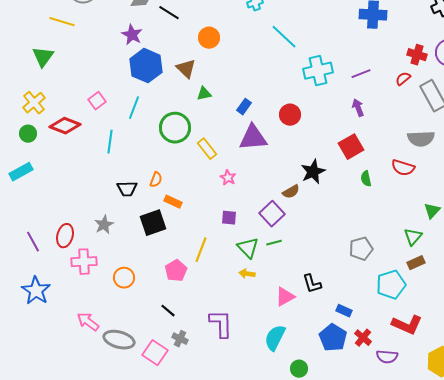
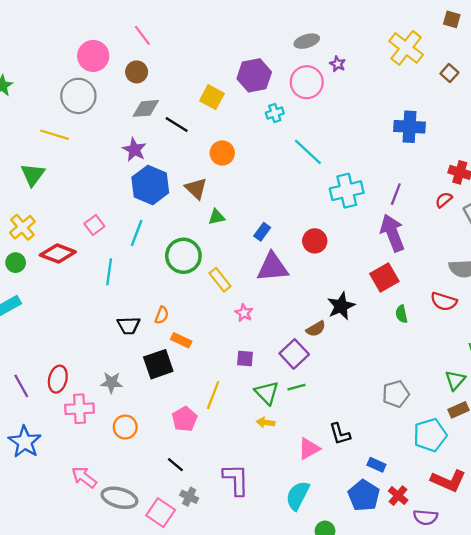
purple line: (361, 74) -> (396, 194), turned -48
purple arrow: (358, 108) -> (392, 233), size x1.8
gray star: (104, 225) -> (111, 383), moved, turned 30

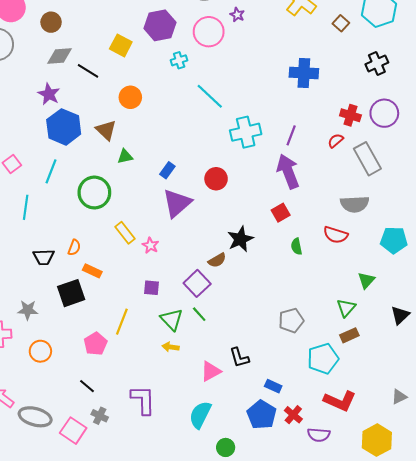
purple triangle: (272, 267) -> (177, 203), turned -36
red square: (384, 277) -> (281, 213), size x0.7
yellow rectangle: (220, 280) -> (125, 233), moved
green line: (296, 387) -> (199, 314), turned 63

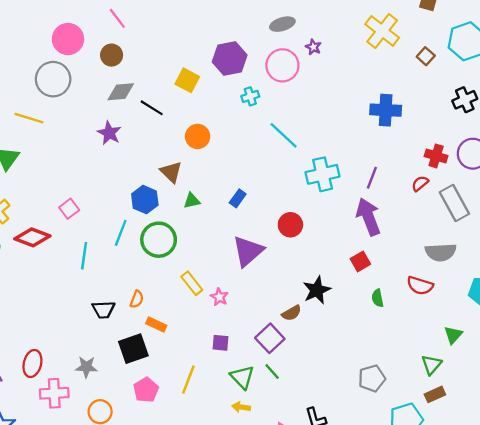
blue hexagon: (64, 127) -> (145, 200), moved, size x0.7
blue rectangle: (167, 170) -> (238, 198), moved
cyan line: (51, 171) -> (121, 233), moved
pink pentagon: (95, 344) -> (146, 390), moved

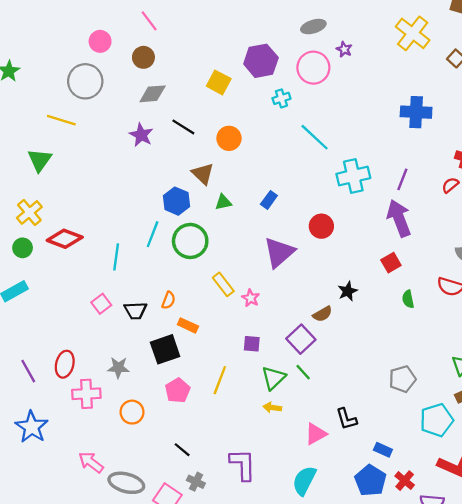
pink circle: (68, 39) -> (100, 41), size x0.7
black line: (152, 108) -> (183, 127), moved
pink square: (69, 209) -> (101, 304), moved
black star: (317, 290) -> (348, 291), size x0.7
green triangle: (242, 377) -> (273, 378), turned 30

